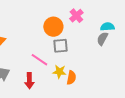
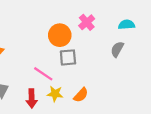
cyan semicircle: (107, 27) -> (127, 25), moved
yellow star: (59, 72) -> (55, 94), moved
orange semicircle: (71, 78) -> (81, 95), turned 32

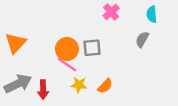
cyan semicircle: (127, 25) -> (152, 14), turned -91
orange circle: (60, 35) -> (67, 49), moved
red arrow: (32, 98) -> (43, 90), moved

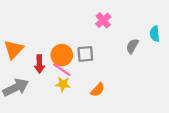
cyan semicircle: (152, 14) -> (155, 34), moved
yellow star: (79, 85) -> (63, 84), moved
red arrow: (43, 90) -> (39, 64), moved

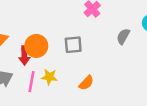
orange circle: (62, 55) -> (36, 46), moved
pink line: (62, 70) -> (32, 82), moved, turned 66

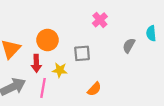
orange circle: (36, 46) -> (47, 40), moved
yellow star: (49, 77) -> (60, 70), moved

